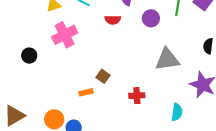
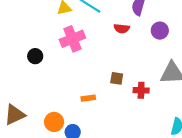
brown square: (103, 76) -> (117, 78), moved, turned -32
red cross: (137, 96) -> (141, 90), moved

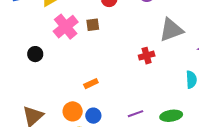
brown square: (117, 78) -> (93, 25), moved
orange rectangle: (88, 98) -> (91, 84), moved

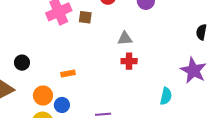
gray triangle: (171, 30) -> (125, 38), moved, size x0.6
black circle: (35, 54) -> (22, 63), moved

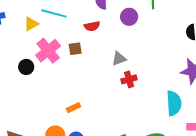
black circle: (22, 63) -> (26, 67), moved
cyan semicircle: (166, 96) -> (174, 103), size x1.4

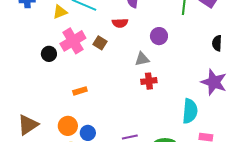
purple circle: (129, 17) -> (159, 36), moved
brown square: (75, 49) -> (100, 43), turned 32
orange rectangle: (73, 108) -> (80, 91), moved

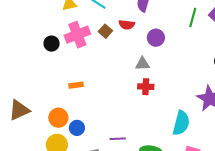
purple circle: (159, 36) -> (156, 38), moved
brown square: (100, 43) -> (105, 31), moved

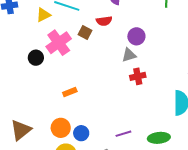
purple circle: (156, 38) -> (136, 36), moved

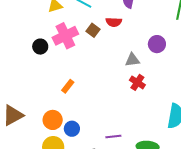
purple circle: (136, 36) -> (157, 44), moved
red cross: (138, 76) -> (137, 82), turned 35
orange rectangle: (70, 92) -> (68, 86), turned -40

